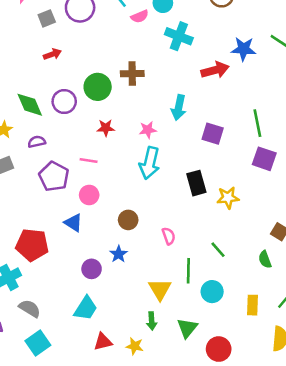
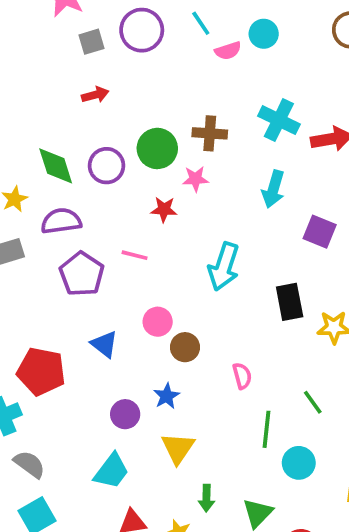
cyan cross: (179, 36) -> (279, 120), moved
pink star: (148, 130) -> (195, 179), moved
purple semicircle: (37, 142) -> (61, 221), size x1.5
pink circle: (89, 195) -> (158, 322), moved
yellow triangle: (160, 289) -> (178, 448), moved

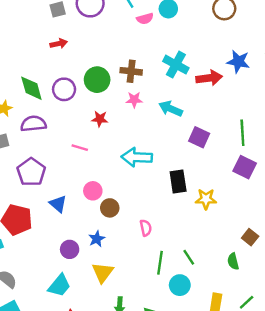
pink star: (195, 179) -> (134, 100), moved
cyan arrow: (273, 189) -> (171, 109), turned 95
cyan arrow: (224, 267) -> (137, 157), turned 72
purple pentagon: (82, 274) -> (31, 172), moved
green line: (313, 402) -> (189, 257), moved

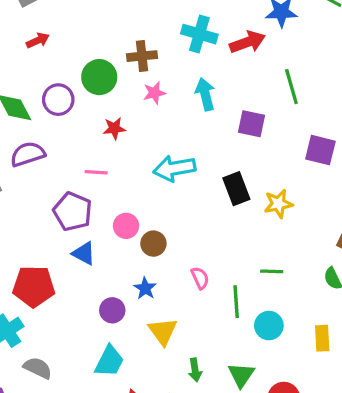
cyan arrow: (171, 109) -> (205, 94), turned 65
green line: (242, 133) -> (291, 87), moved
purple pentagon: (31, 172) -> (73, 212), moved
pink semicircle: (146, 228) -> (200, 278), moved
green line: (189, 257) -> (272, 271), moved, turned -42

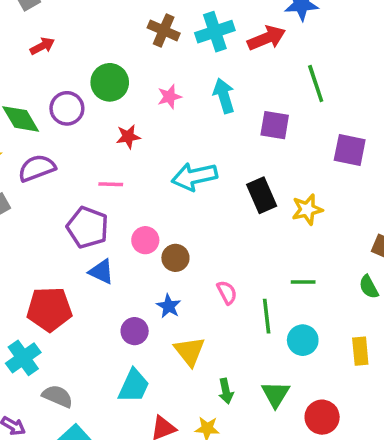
cyan cross: (199, 34) -> (215, 32), turned -32
brown cross: (142, 56) -> (164, 30), moved, turned 32

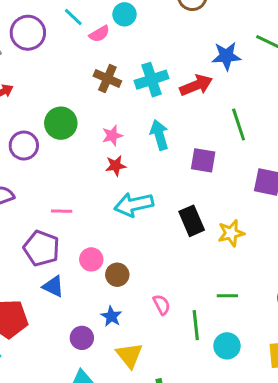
red star: (128, 137) -> (116, 166), moved

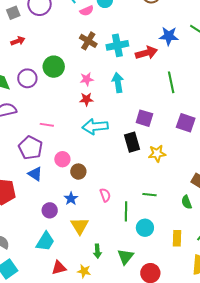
purple square: (203, 160) -> (144, 118), moved

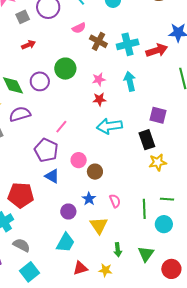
pink semicircle: (87, 11) -> (79, 28), moved
pink line: (47, 125) -> (61, 127), turned -56
yellow star: (157, 154) -> (158, 162), moved
pink semicircle: (105, 195) -> (115, 201), moved
green line: (149, 195) -> (167, 199), moved

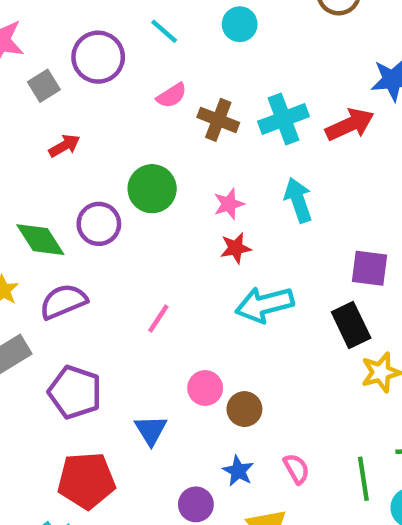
purple pentagon: (46, 150) -> (75, 392), moved
blue triangle: (52, 176) -> (151, 430), turned 35

